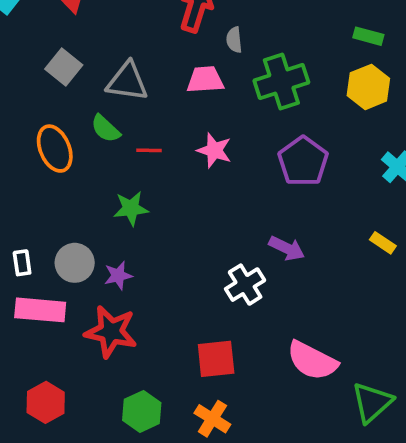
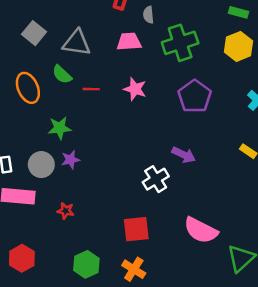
green star: (131, 208) -> (60, 128), moved
purple star: (118, 275) -> (70, 160), moved
red star: (111, 332) -> (66, 211), size x0.5

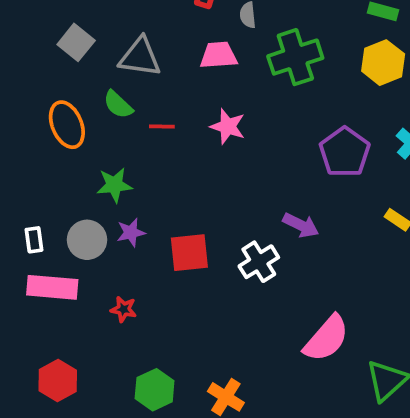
purple pentagon: (195, 96) -> (345, 152), moved
red square: (136, 229) -> (189, 253), moved
pink semicircle: (201, 230) -> (326, 338), turned -76

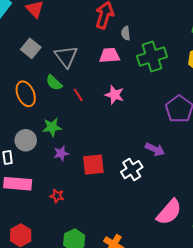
gray triangle: (140, 57) -> (66, 56), turned 45
red line: (162, 127) -> (78, 95), turned 56
gray circle: (87, 240) -> (26, 140), moved

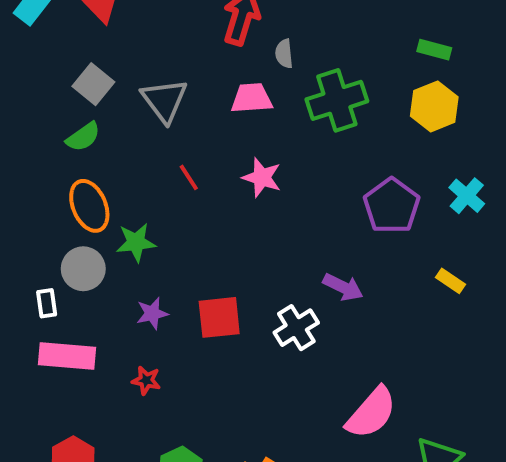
green semicircle: (54, 83) -> (83, 137), moved, turned -78
orange ellipse: (26, 94) -> (89, 206), moved
purple star: (61, 153) -> (152, 313), moved

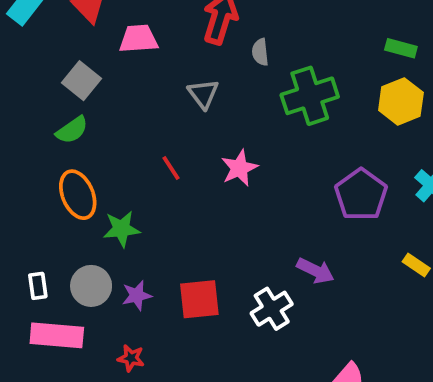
pink trapezoid: (252, 98) -> (139, 39), moved
gray triangle: (164, 100) -> (203, 94), moved, size x0.7
pink star: (262, 177) -> (239, 168), turned 30
gray circle: (83, 269) -> (91, 286), moved

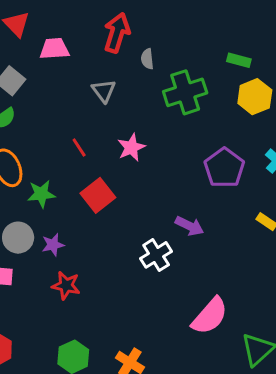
green rectangle: (401, 48) -> (239, 60), moved
red square: (199, 299) -> (98, 195), moved, turned -32
red star: (131, 358) -> (66, 285), moved, size x1.4

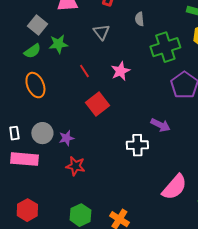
gray semicircle: (147, 59) -> (139, 19), moved
green cross: (185, 92) -> (165, 47), moved
green star: (41, 194) -> (58, 44), moved
white cross: (156, 255) -> (137, 145), turned 30

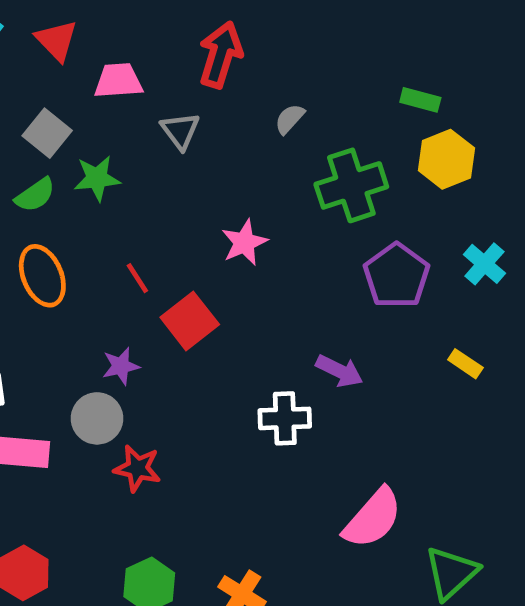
gray semicircle: (139, 19) -> (290, 119), turned 48
gray triangle: (101, 32) -> (180, 131), moved
red line: (84, 71) -> (137, 278), moved
gray circle: (42, 133) -> (97, 418), moved
purple star: (66, 138) -> (121, 366), moved

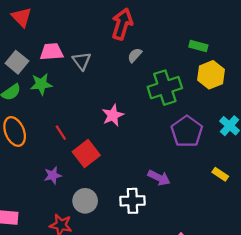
red arrow: (221, 55) -> (122, 24), moved
pink trapezoid: (118, 81) -> (52, 52), moved
gray circle: (97, 418) -> (85, 201), moved

